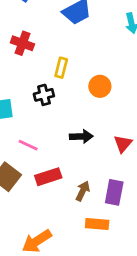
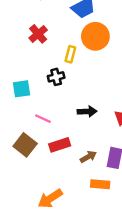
red cross: (22, 43) -> (38, 34), turned 30
orange circle: (100, 86) -> (95, 36), moved, size x1.5
brown arrow: (83, 191) -> (88, 157), turned 35

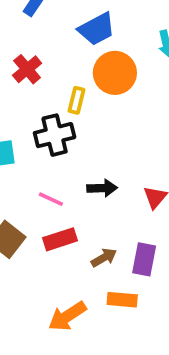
black cross: (56, 77) -> (55, 135), size x1.5
pink line: (43, 119) -> (51, 199), moved
orange arrow: (50, 199) -> (67, 316), moved

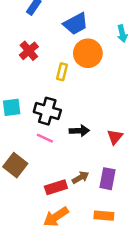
black cross: (55, 135) -> (47, 111), moved, turned 30
red rectangle: (60, 239) -> (56, 187), moved
orange rectangle: (122, 300) -> (104, 216), moved

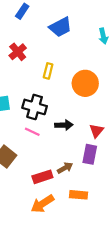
orange circle: (88, 53) -> (85, 83), moved
purple rectangle: (108, 179) -> (90, 154), moved
orange rectangle: (104, 216) -> (78, 195), moved

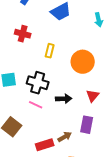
red cross: (18, 52) -> (23, 34), turned -35
red triangle: (96, 131) -> (93, 96), moved

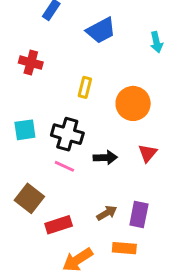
red cross: (23, 34) -> (31, 63), moved
purple rectangle: (87, 125) -> (139, 215), moved
red rectangle: (45, 145) -> (59, 225), moved

